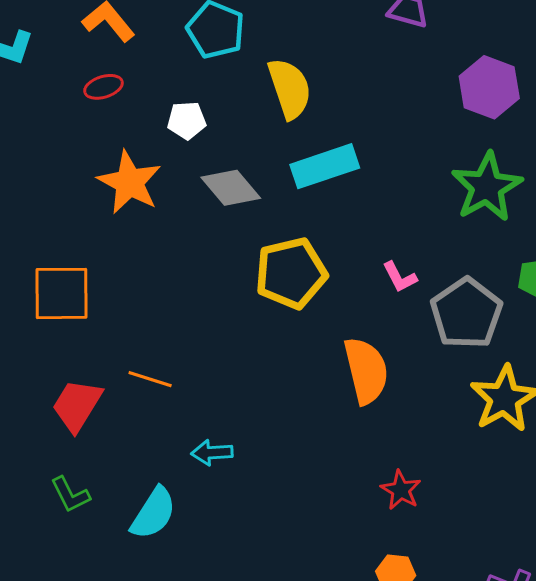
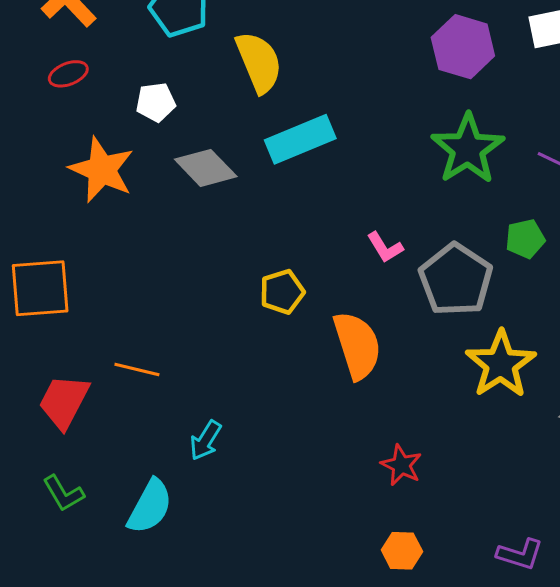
yellow pentagon: (291, 273) -> (282, 292), moved, size x0.6
cyan arrow: (212, 453) -> (205, 440), turned -51

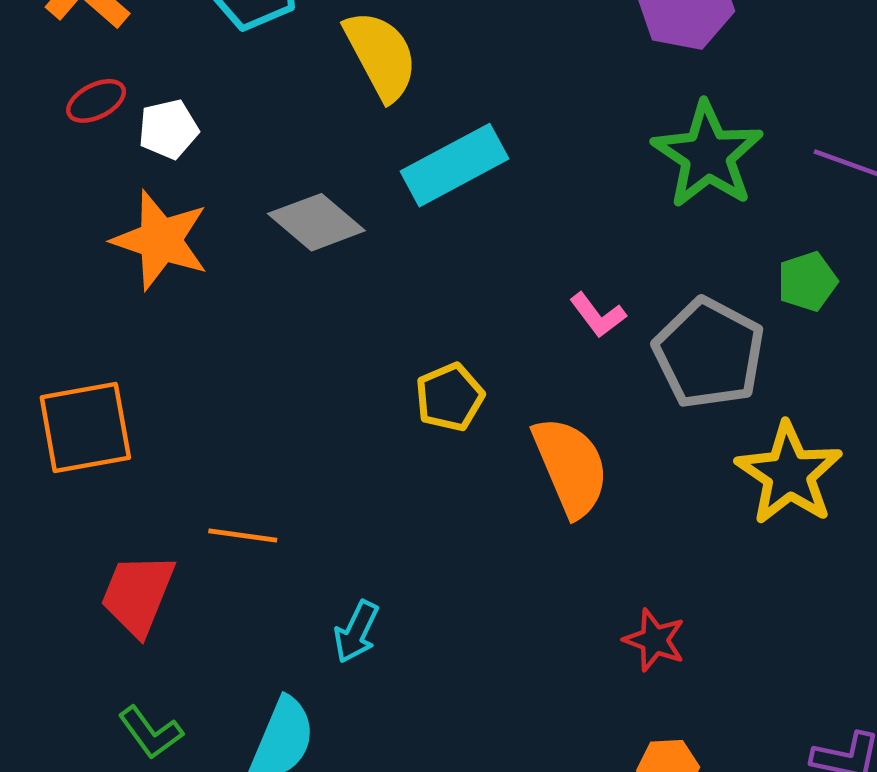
white pentagon: (156, 102) -> (168, 129), moved

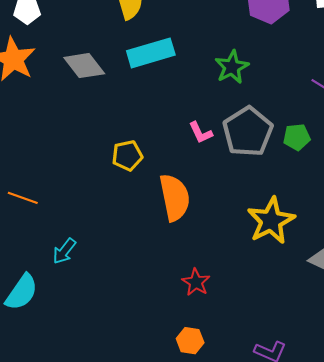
green star: (708, 155) -> (232, 67), moved, size x0.7
gray pentagon: (709, 353) -> (248, 132), moved

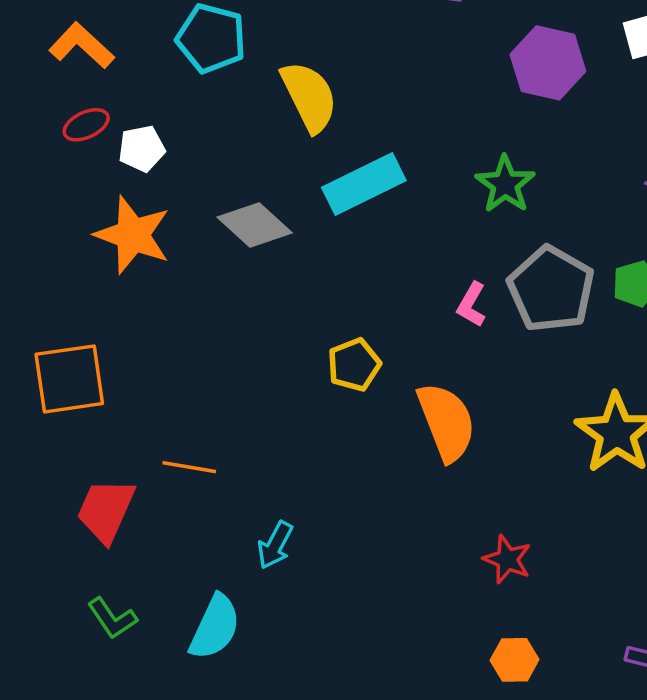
pink L-shape: (201, 133) -> (471, 305), turned 65

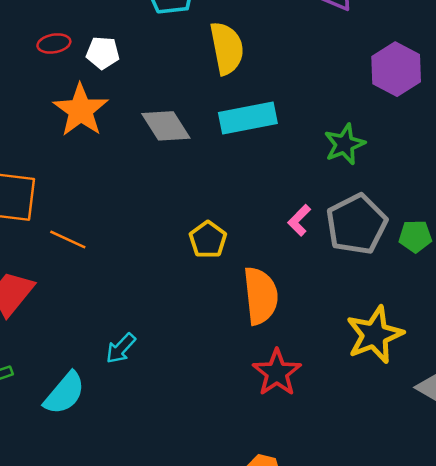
red ellipse: (86, 125) -> (54, 43), moved
yellow pentagon: (354, 365) -> (208, 240), turned -30
orange line: (189, 467) -> (68, 239), moved
red star: (507, 559) -> (277, 373), moved, size x1.4

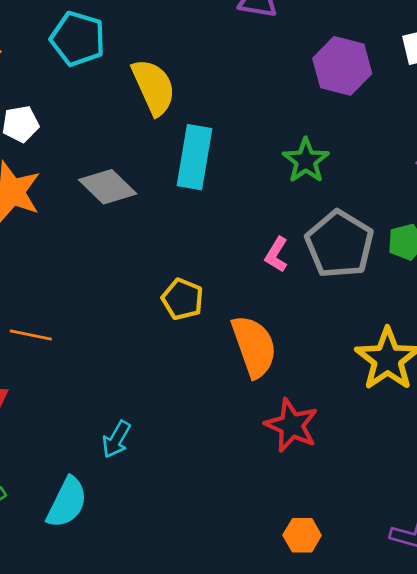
cyan rectangle: (248, 118) -> (194, 157), turned -56

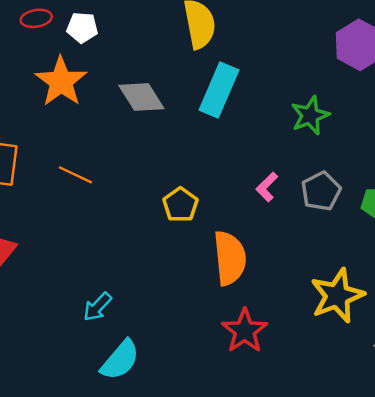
gray pentagon: (340, 244) -> (321, 191), size x0.7
orange line: (31, 335) -> (75, 175), moved
cyan semicircle: (67, 502) -> (120, 360), moved

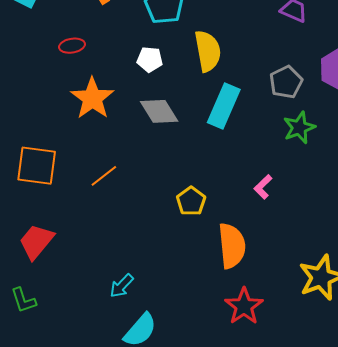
white pentagon: (82, 28) -> (150, 59), moved
orange line: (75, 175) -> (104, 176), turned -64
gray pentagon: (321, 191) -> (286, 82), moved

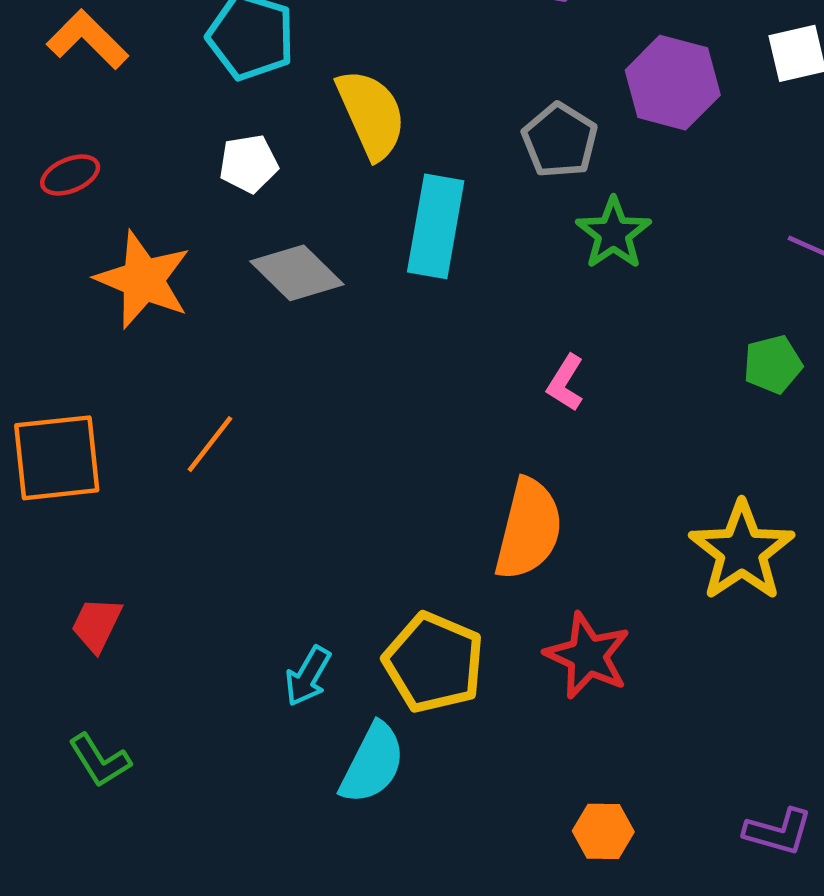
yellow pentagon: (191, 201) -> (434, 663), moved, size x1.5
red trapezoid: (36, 242) -> (97, 625), size x0.7
orange semicircle: (232, 246) -> (529, 529), turned 33

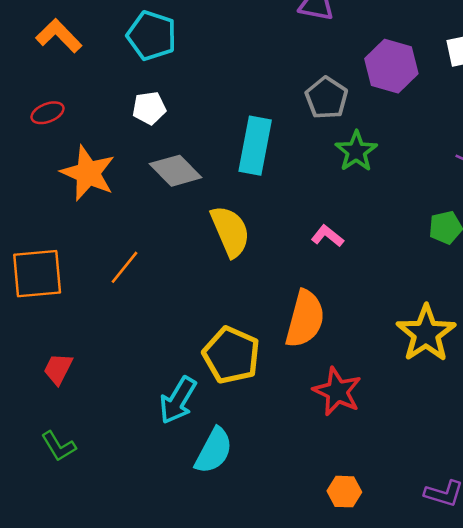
yellow semicircle: (371, 114) -> (230, 231), moved
pink L-shape: (565, 383) -> (327, 236), turned 96
yellow pentagon: (434, 663) -> (231, 355), moved
cyan arrow: (308, 676) -> (178, 400), size x1.4

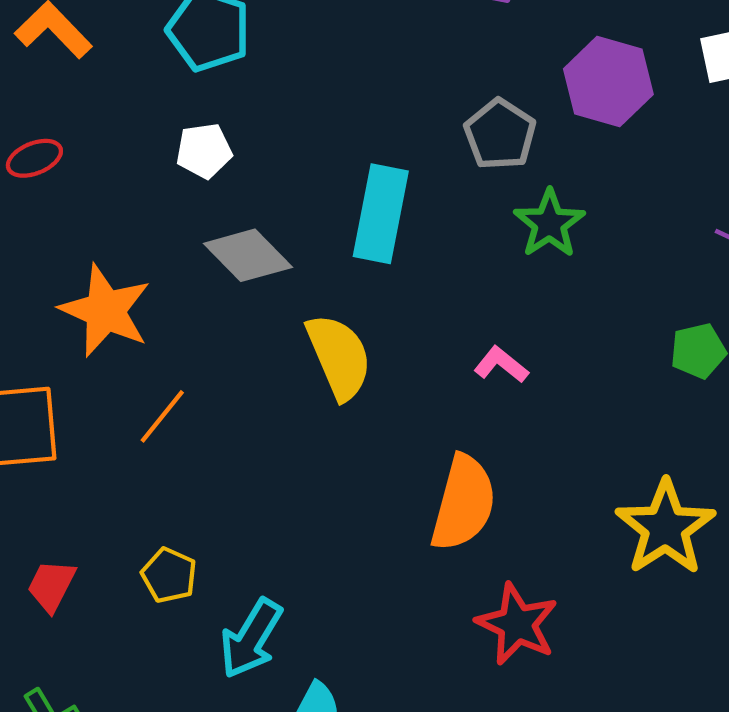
orange star: (88, 173) -> (105, 311), moved
yellow pentagon: (231, 355) -> (169, 575), moved, size x0.6

